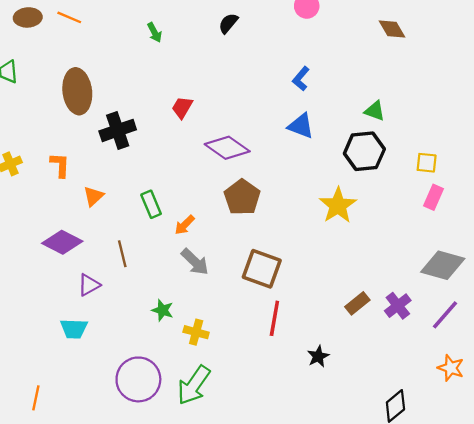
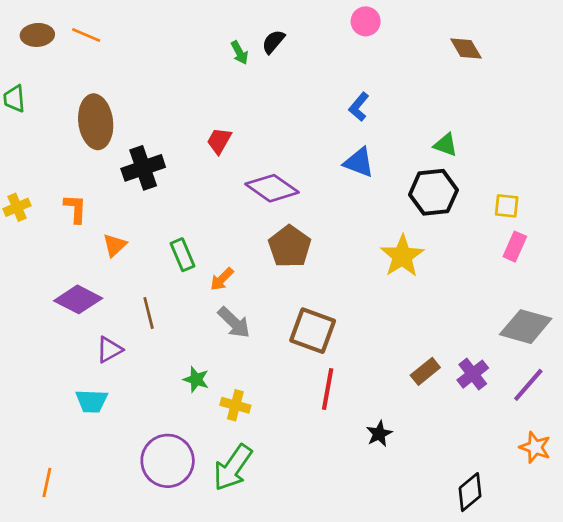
green arrow: (155, 32) -> (239, 53), moved

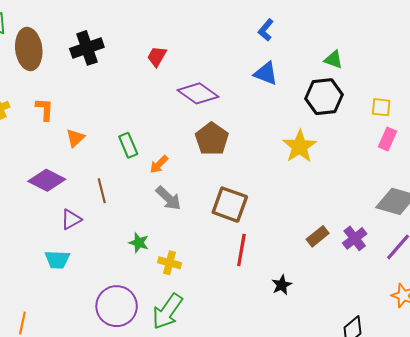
brown ellipse: (96, 122) -> (29, 49), moved
black cross: (143, 168) -> (87, 48), moved

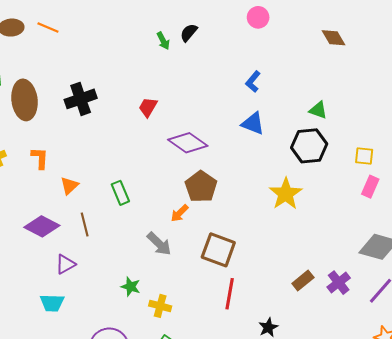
orange arrow: (159, 164) -> (180, 213), moved
brown line: (102, 191) -> (85, 224), moved

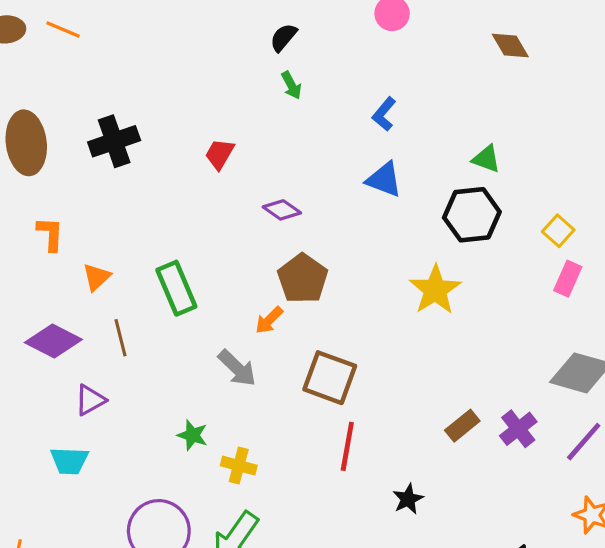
green arrow: (163, 41) -> (291, 85), moved
purple diamond: (188, 143) -> (282, 210), size x0.6
yellow square: (364, 156) -> (558, 231), turned 36
green rectangle: (120, 193) -> (176, 288), size x1.4

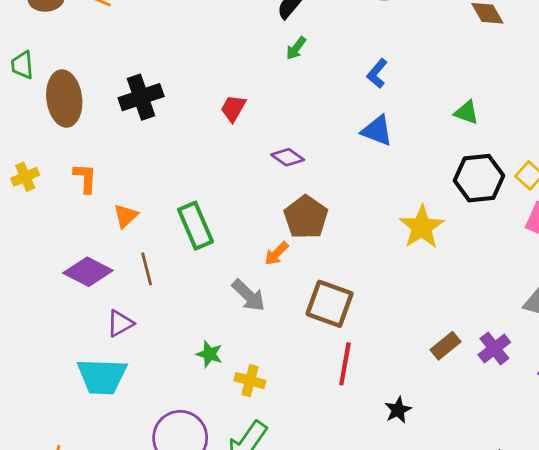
green arrow: (291, 85) -> (296, 48), turned 65
black hexagon: (472, 215) -> (479, 178), moved
cyan trapezoid: (69, 461) -> (102, 376), size x1.5

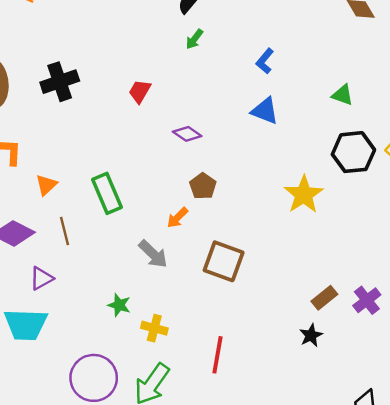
brown pentagon: (306, 217) -> (203, 186), size x0.7
red line: (345, 364) -> (217, 355), moved
black star: (398, 410) -> (311, 335), moved

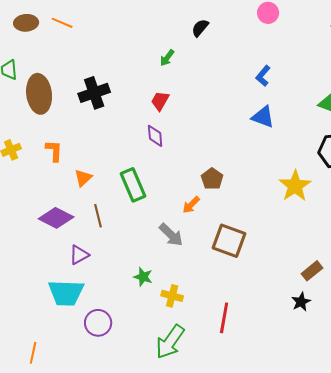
green arrow: (194, 39) -> (167, 58), moved
purple diamond: (187, 134) -> (155, 136), moved, turned 50
purple circle: (94, 378) -> (98, 323), moved, size x0.7

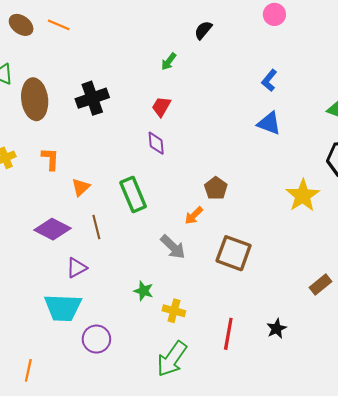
brown ellipse: (26, 23) -> (21, 25), turned 40
black star: (301, 302) -> (277, 329), moved

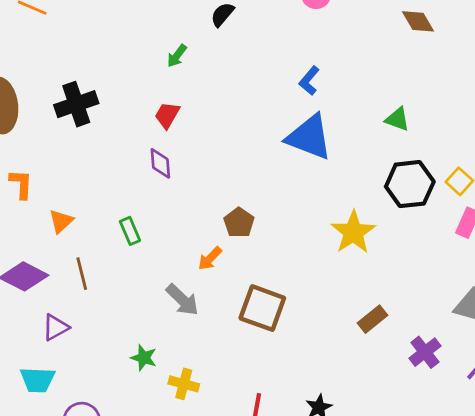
blue triangle: (269, 123) -> (309, 137), size x1.5
green rectangle: (133, 195) -> (130, 231), size x0.6
brown rectangle: (321, 285) -> (373, 319), moved
cyan trapezoid: (63, 308) -> (38, 380), size x0.7

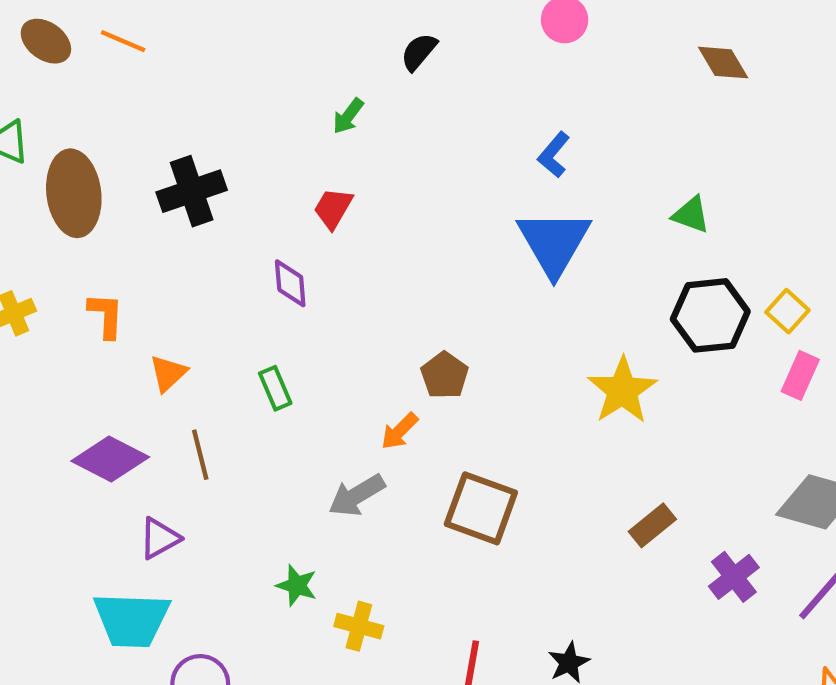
blue triangle: (309, 137) -> (554, 243), turned 39
purple diamond: (160, 163) -> (290, 283), moved
gray arrow: (182, 300) -> (357, 495), turned 105
cyan trapezoid: (38, 380) -> (132, 620), size x1.4

